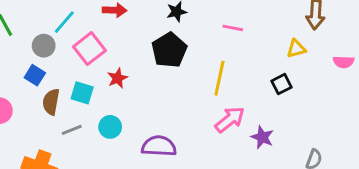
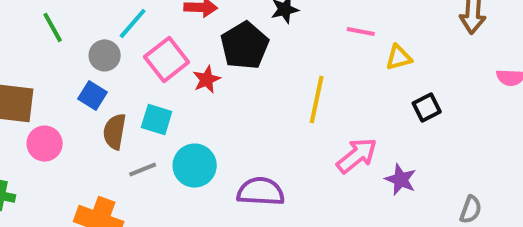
yellow triangle: (296, 49) -> (399, 57), moved
black pentagon: (169, 50) -> (245, 45), moved
red star: (118, 78) -> (207, 79), moved
yellow line: (219, 78) -> (317, 99), moved
cyan circle: (110, 127) -> (195, 166), size x1.4

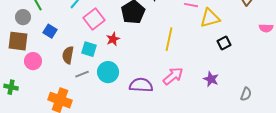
gray circle: (105, 55) -> (23, 17), moved
yellow triangle: (399, 57) -> (210, 18), size x1.5
red star: (207, 79) -> (113, 39), moved
blue square: (93, 95) -> (50, 31), moved
pink arrow: (357, 156) -> (173, 76), moved

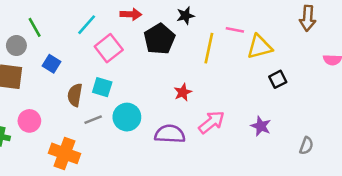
red star: (113, 39) -> (183, 92), moved
yellow line: (169, 39) -> (209, 48), moved
pink circle: (33, 61) -> (29, 121), moved

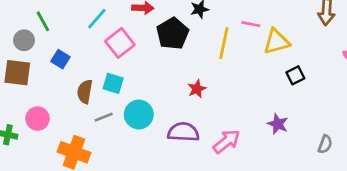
pink arrow: (211, 122) -> (227, 141), moved

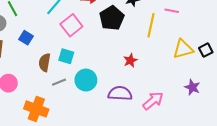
yellow triangle: (276, 42) -> (183, 49), moved

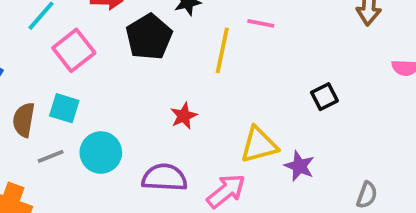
yellow triangle: (183, 49) -> (259, 145), moved

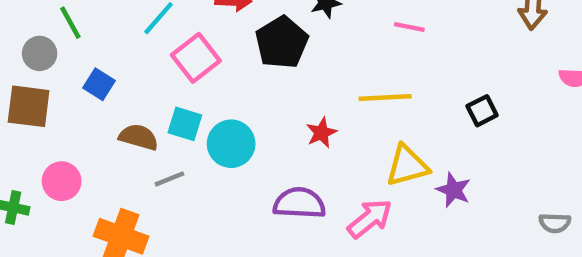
yellow line: (222, 50) -> (385, 97), moved, turned 75
brown semicircle: (24, 120) -> (139, 137), turned 96
cyan circle: (101, 153) -> (231, 144), moved
gray semicircle: (367, 195) -> (555, 223), moved, turned 72

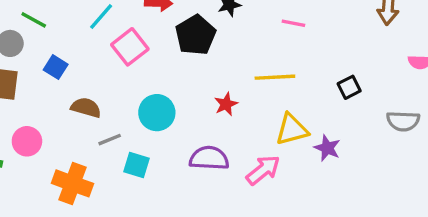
green line: (70, 23) -> (34, 20), turned -32
cyan square: (185, 124) -> (137, 165), moved
gray semicircle: (555, 223) -> (403, 121), moved, size x1.4

